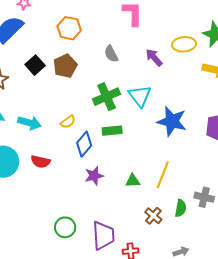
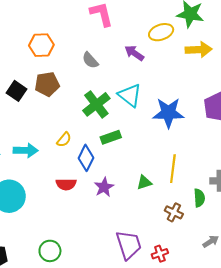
brown pentagon: (65, 66) -> (47, 84), turned 30
red semicircle: (40, 162) -> (66, 184), moved
green circle: (65, 227) -> (50, 251), moved

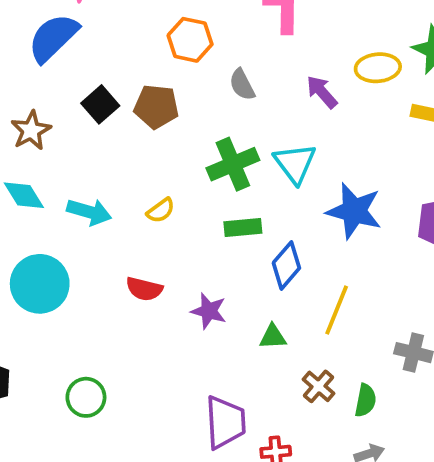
orange hexagon: (41, 45) -> (190, 40), moved
blue diamond: (86, 158) -> (286, 265), moved
green triangle: (144, 182) -> (273, 337), moved
purple star: (104, 187) -> (209, 311), turned 30
green semicircle: (199, 198) -> (365, 400), moved

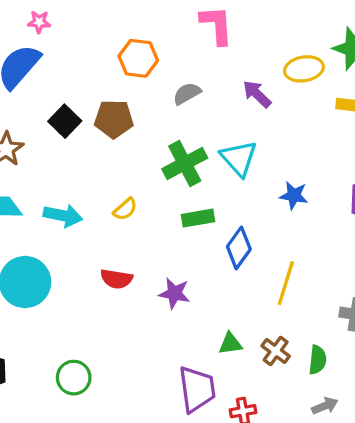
gray semicircle: (242, 85) -> (187, 94), turned 92
blue star: (354, 211) -> (294, 195), size x0.6
green triangle: (273, 337) -> (230, 344), moved

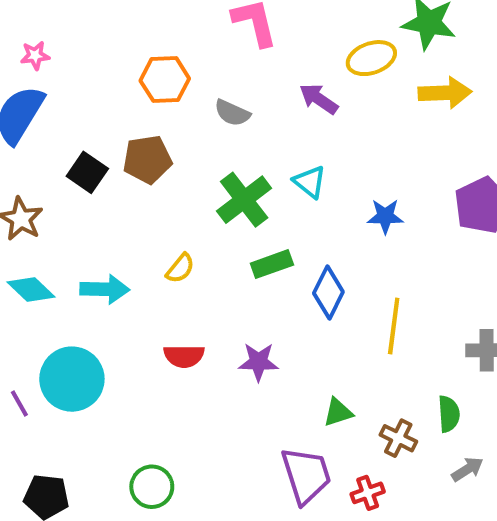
gray semicircle: (187, 94) -> (232, 113), turned -116
cyan triangle: (239, 158) -> (310, 182), size x0.7
brown cross: (276, 351) -> (398, 438), moved

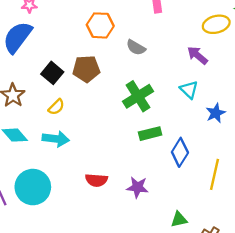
purple arrow: (319, 99) -> (197, 55), moved
cyan triangle: (310, 182) -> (189, 90), moved
blue star: (385, 216) -> (216, 113), turned -30
yellow semicircle: (180, 268) -> (56, 107), moved

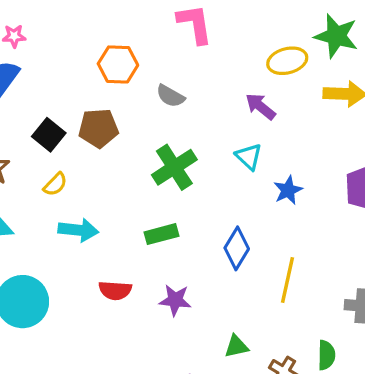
green rectangle: (150, 134) -> (161, 234), moved
cyan arrow: (56, 139) -> (78, 230), moved

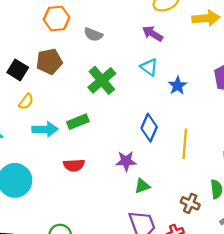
green rectangle: (161, 234) -> (78, 122), moved
purple star: (175, 300) -> (126, 161), moved
green triangle: (236, 346) -> (142, 186), moved

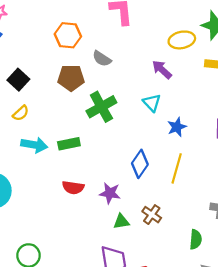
brown pentagon: (49, 61) -> (71, 78), moved
yellow line: (185, 144) -> (177, 168), moved
red semicircle: (74, 165) -> (73, 188), moved
brown cross: (190, 203) -> (152, 215), moved

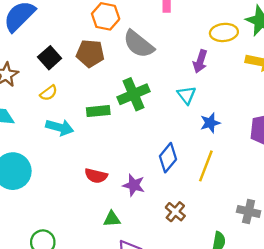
gray semicircle: (102, 59) -> (139, 44), size x1.6
purple arrow: (162, 70) -> (200, 61), turned -120
brown pentagon: (71, 78) -> (90, 53), moved
green rectangle: (69, 144) -> (98, 111), moved
green triangle: (121, 221) -> (112, 219), moved

